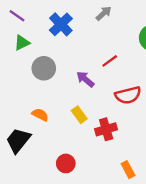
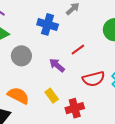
blue cross: (61, 24) -> (48, 24), moved, turned -30
orange semicircle: (40, 115) -> (18, 96), size x1.5

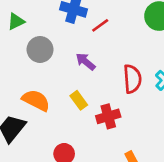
red line: (78, 50) -> (100, 25), moved
red semicircle: (94, 79) -> (132, 79), turned -80

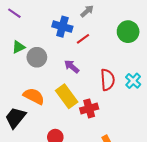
green triangle: (16, 21) -> (18, 47), moved
yellow rectangle: (79, 100) -> (67, 96), size x1.6

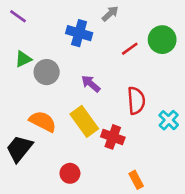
red line: (83, 39) -> (130, 49), moved
cyan cross: (133, 81) -> (169, 120), moved
red cross: (89, 108) -> (113, 137), turned 36

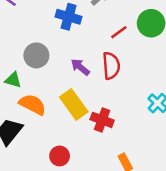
green triangle: (23, 59) -> (13, 80), moved, turned 42
red semicircle: (136, 101) -> (111, 66), moved

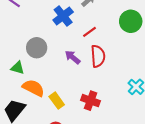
blue cross: (69, 17) -> (63, 16), turned 36
red line: (119, 32) -> (89, 32), moved
yellow rectangle: (74, 104) -> (57, 101), moved, size x0.7

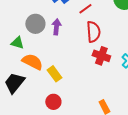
purple arrow: (73, 57) -> (56, 27), moved, turned 56
red cross: (91, 101) -> (101, 56), moved

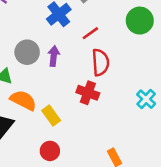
red cross: (101, 56) -> (88, 93), moved

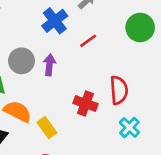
red semicircle: (101, 62) -> (119, 90), moved
cyan cross: (146, 99) -> (129, 127), moved

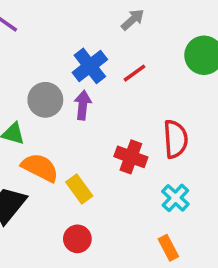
blue cross: (55, 21) -> (90, 66), moved
cyan cross: (129, 127) -> (175, 198), moved

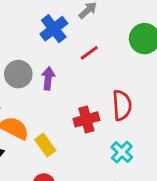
blue cross: (90, 66) -> (54, 29), moved
red cross: (131, 157) -> (86, 119), turned -35

